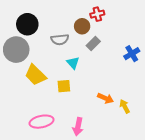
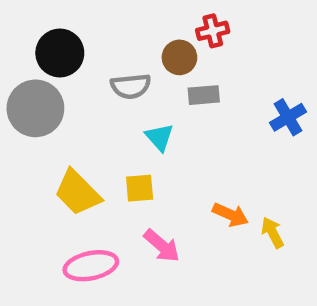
gray rectangle: (93, 43) -> (204, 95), turned 40
yellow trapezoid: (35, 75) -> (78, 193), moved
pink arrow: (78, 127) -> (162, 246), moved, turned -60

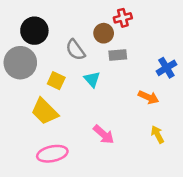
gray semicircle: (131, 86) -> (75, 50), turned 60
yellow square: (140, 188) -> (56, 81), moved, turned 30
orange arrow: (230, 215) -> (148, 97), moved
pink arrow: (162, 246) -> (104, 134), moved

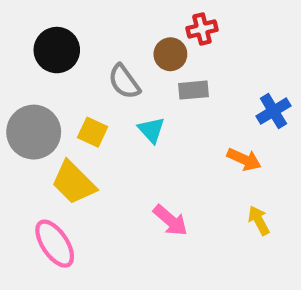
gray circle: (20, 63) -> (34, 132), moved
pink ellipse: (52, 154) -> (55, 244), moved, turned 68

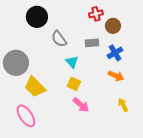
black circle: (57, 50) -> (37, 17), moved
brown circle: (170, 54) -> (113, 26), moved
blue cross: (273, 111) -> (115, 53), moved
yellow square: (93, 132) -> (74, 84), moved

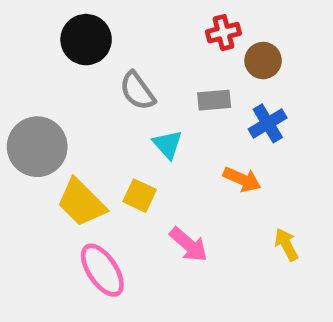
orange arrow: (116, 76) -> (242, 179), moved
yellow square: (74, 84) -> (140, 196), moved
pink ellipse: (26, 116) -> (102, 270), moved

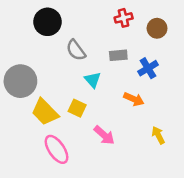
brown circle: (263, 61) -> (157, 28), moved

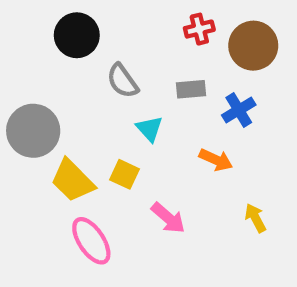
brown circle: (157, 28) -> (253, 46), size x1.5

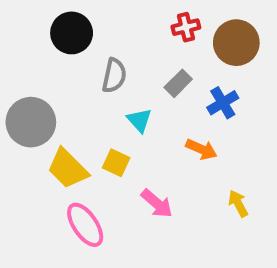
gray semicircle: (122, 81) -> (114, 76), turned -132
gray rectangle: (191, 89) -> (178, 83), turned -40

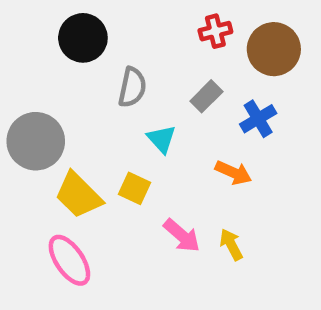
yellow arrow: (238, 203) -> (231, 245), moved
pink ellipse: (85, 225) -> (69, 260), moved

